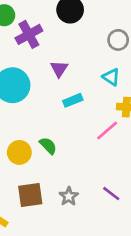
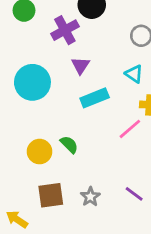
purple cross: (29, 34) -> (65, 30), moved
cyan rectangle: (73, 100) -> (95, 98), size x1.4

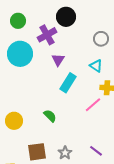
cyan circle: (32, 82) -> (20, 54), moved
cyan rectangle: (95, 98) -> (68, 83), turned -36
yellow circle: (40, 152) -> (14, 121), moved

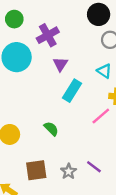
black circle: (66, 17) -> (99, 14), moved
purple line: (96, 151) -> (94, 167), moved

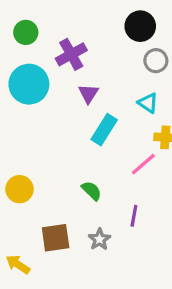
green semicircle: (51, 129) -> (92, 191), moved
purple line: (94, 167) -> (134, 216), moved, turned 63

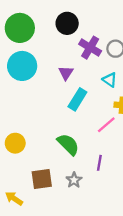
black circle: (140, 26) -> (67, 23), moved
green circle: (26, 32) -> (20, 28), size x1.6
purple cross: (71, 54) -> (90, 48), moved, turned -30
green semicircle: (92, 191) -> (68, 144), size x1.5

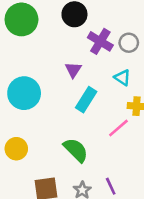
cyan circle: (22, 66) -> (24, 93), moved
purple line: (99, 163) -> (111, 186), moved, turned -35

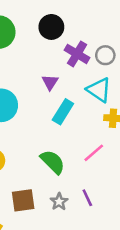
cyan triangle: (122, 78) -> (99, 90), size x1.5
pink line: (118, 128) -> (94, 153), moved

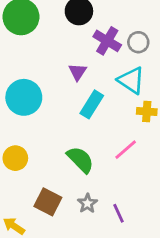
purple line: (87, 198) -> (119, 213), moved
brown square: (23, 200) -> (48, 202), turned 35

